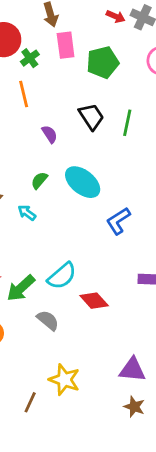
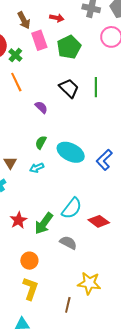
red arrow: (116, 16) -> (57, 18), moved
cyan ellipse: (83, 182) -> (71, 152), moved
cyan arrow: (27, 213) -> (37, 168), turned -48

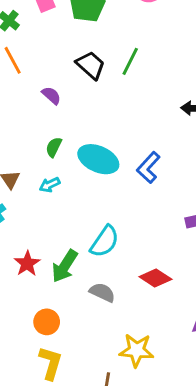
green line: (96, 87) -> (130, 61), turned 30
red diamond: (99, 221) -> (155, 278), moved

